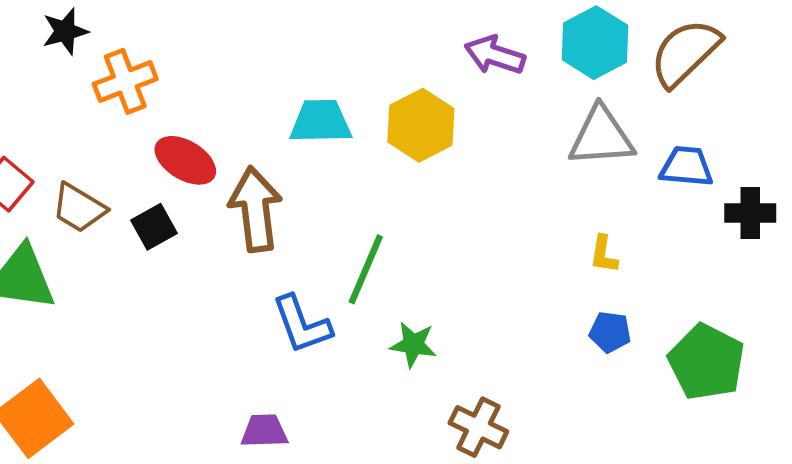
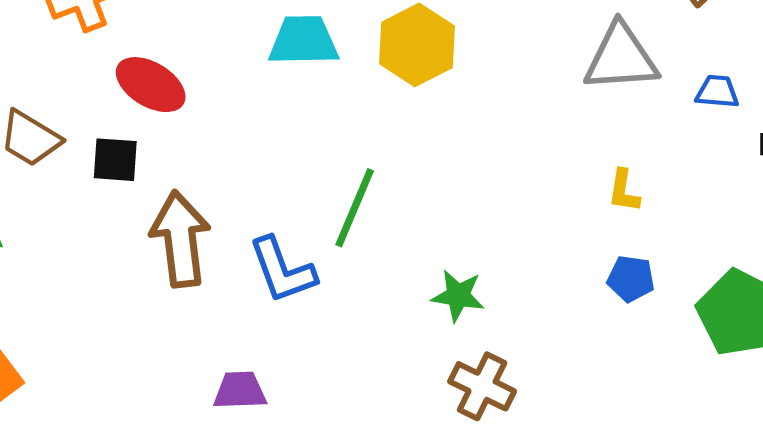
blue trapezoid: (686, 167) -> (717, 92), size x0.7
brown arrow: (255, 209) -> (180, 239), moved
black square: (154, 227) -> (115, 160), turned 33
green star: (413, 344) -> (458, 296), moved

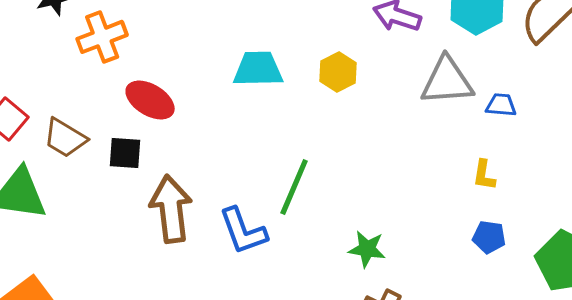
yellow hexagon: (417, 45) -> (338, 72), size x0.7
gray triangle: (621, 58) -> (447, 81), moved
blue trapezoid: (717, 92) -> (501, 105), moved

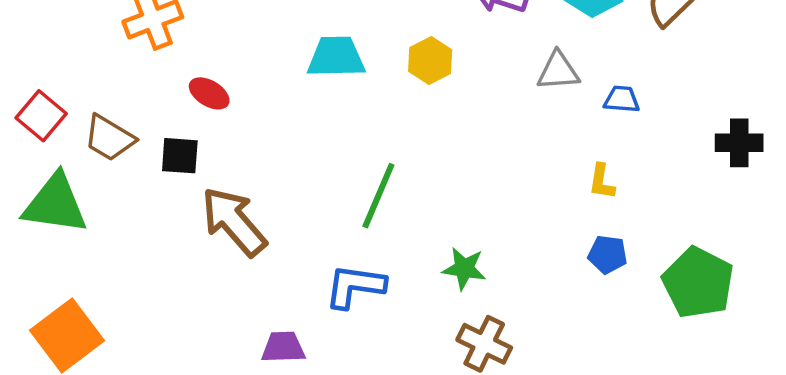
gray triangle: (447, 81) -> (558, 71), size x0.7
red ellipse: (150, 100) -> (209, 93), size x0.7
brown arrow: (171, 209) -> (234, 222), turned -34
blue L-shape: (243, 231) -> (355, 286), moved, turned 118

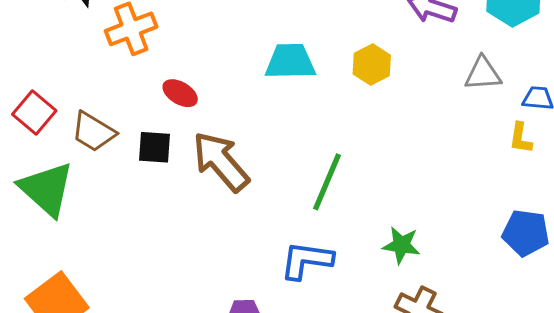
yellow L-shape: (602, 182) -> (521, 138), moved
green triangle: (55, 204) -> (47, 189), turned 34
brown arrow: (234, 222) -> (221, 161), moved
blue pentagon: (608, 254) -> (526, 233), size x1.4

